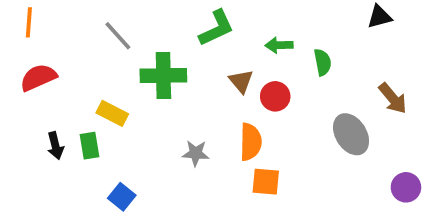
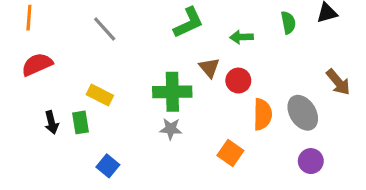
green semicircle: (323, 62) -> (288, 23), moved
green cross: (163, 76) -> (172, 92), moved
orange semicircle: (251, 142) -> (262, 114), moved
orange square: (266, 182) -> (230, 153), turned 30
purple circle: (406, 187) -> (311, 161), moved

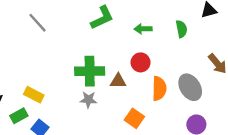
green semicircle: (288, 23) -> (181, 29), moved
brown triangle: (209, 68) -> (118, 81), moved, turned -49
yellow rectangle: (100, 95) -> (34, 95), moved
green rectangle: (81, 122) -> (19, 116), moved, turned 70

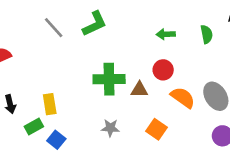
green L-shape: (102, 18) -> (95, 24), moved
orange semicircle: (159, 88) -> (183, 98), turned -55
yellow rectangle: (34, 95) -> (50, 104), turned 54
gray star: (88, 100) -> (110, 128), moved

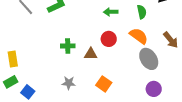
green cross: (109, 79) -> (68, 46), size x0.6
orange semicircle: (183, 98) -> (139, 36), moved
yellow rectangle: (50, 104) -> (13, 59), moved

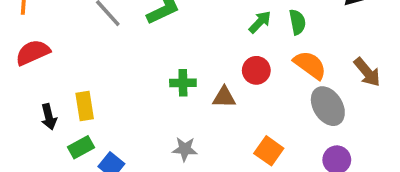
green arrow: (111, 12) -> (260, 22), turned 136
green semicircle: (142, 12) -> (297, 22), moved
orange square: (104, 84) -> (269, 151), moved

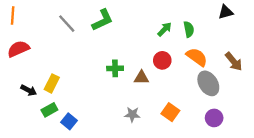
yellow rectangle: (85, 106) -> (52, 83), turned 36
black arrow: (49, 117) -> (29, 90), turned -49
gray star: (185, 149) -> (132, 114), moved

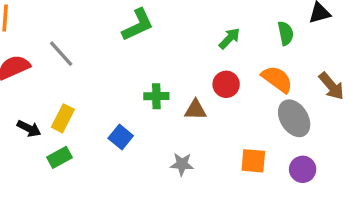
gray line: (67, 24) -> (61, 54), moved
green semicircle: (189, 29) -> (286, 33), moved
orange square: (170, 112) -> (253, 161), moved, turned -30
blue square: (69, 121) -> (121, 137), moved

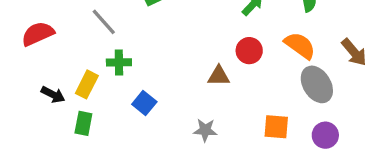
gray line: (61, 54) -> (104, 22), moved
green cross: (156, 96) -> (119, 62), moved
green rectangle: (60, 157) -> (83, 123), turned -50

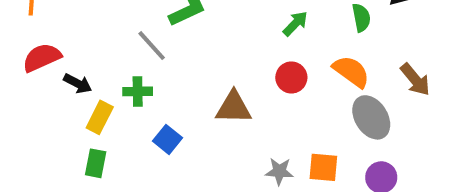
gray line: (104, 22) -> (152, 46), moved
brown triangle: (219, 76) -> (233, 107), moved, size x1.4
black arrow: (53, 95) -> (78, 83), moved
gray star: (205, 130) -> (279, 171), moved

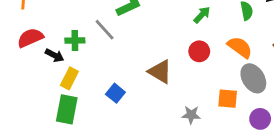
green cross: (138, 91) -> (75, 40), moved
brown triangle: (233, 107) -> (160, 72), turned 30
green rectangle: (96, 163) -> (67, 109), size x1.5
orange square: (323, 167) -> (228, 99), moved

